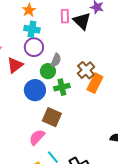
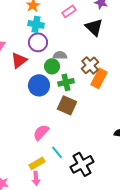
pink rectangle: (65, 16) -> (69, 11), turned 56
black triangle: (82, 21) -> (94, 27), moved
gray semicircle: (56, 60) -> (60, 55), turned -112
brown square: (52, 117) -> (67, 105), moved

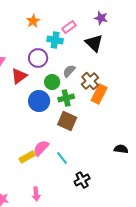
cyan cross: (36, 24) -> (55, 40), moved
gray semicircle: (60, 55) -> (69, 71), moved, turned -48
cyan line: (57, 152) -> (62, 158), moved
yellow rectangle: (37, 163) -> (27, 157), moved
black cross: (82, 164) -> (82, 180), size x0.7

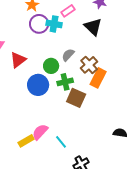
purple circle: (38, 58) -> (39, 24), moved
brown square: (67, 121) -> (76, 98), moved

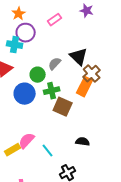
cyan cross: (54, 24) -> (15, 45), moved
black triangle: (93, 27) -> (79, 57), moved
brown cross: (89, 65) -> (92, 74), moved
black semicircle: (120, 133) -> (83, 142), moved

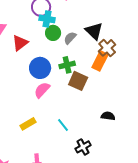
cyan cross: (15, 45) -> (47, 19), moved
green circle: (38, 75) -> (53, 33), moved
pink semicircle: (27, 141) -> (42, 90), moved
black semicircle: (83, 142) -> (108, 116), moved

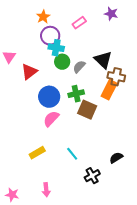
brown cross: (107, 48) -> (116, 77), turned -36
black semicircle: (108, 116) -> (116, 158), moved, turned -40

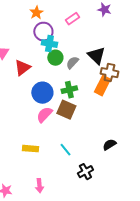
brown square: (87, 110) -> (66, 110), moved
yellow rectangle: (37, 153) -> (30, 149), turned 35
black semicircle: (116, 158) -> (109, 145), moved

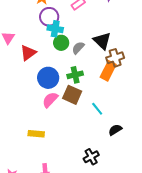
brown cross: (109, 73) -> (115, 58), turned -30
cyan line: (65, 150) -> (97, 109), moved

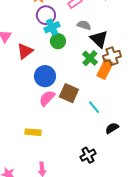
cyan cross: (55, 29) -> (52, 27), turned -35
gray semicircle: (78, 48) -> (84, 25), moved, turned 64
green cross: (75, 75) -> (90, 58), moved, turned -35

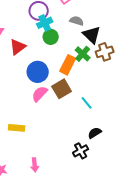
orange rectangle: (105, 69) -> (68, 65), moved
brown square: (69, 93) -> (62, 89), turned 36
black semicircle: (112, 128) -> (95, 133), moved
yellow rectangle: (33, 132) -> (17, 128), moved

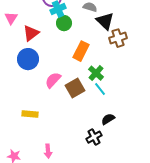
green cross: (83, 54) -> (96, 73), moved
blue circle: (38, 72) -> (28, 59), moved
brown square: (62, 89) -> (75, 88), moved

